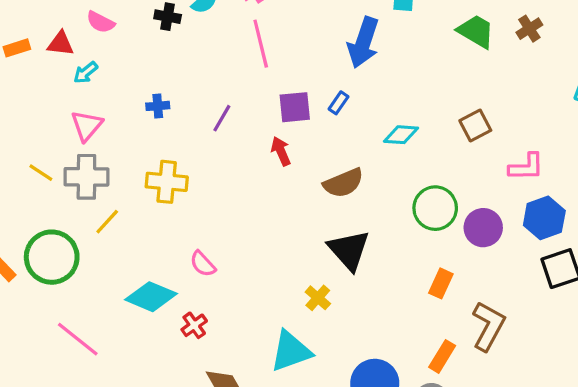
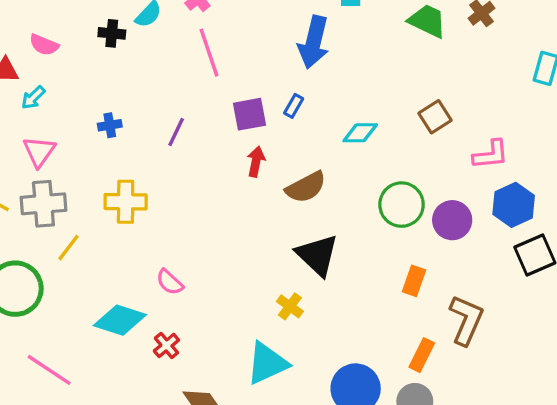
red arrow: (281, 151) -> (256, 162), moved, turned 40

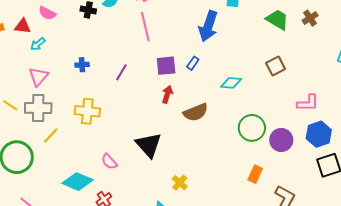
brown square: (435, 117) -> (276, 66), moved
black triangle: (317, 255) -> (149, 145), moved

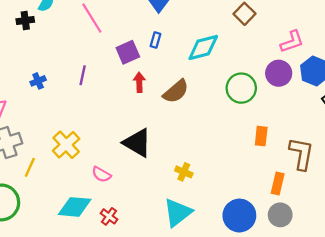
cyan diamond: (231, 83) -> (203, 47), size x1.4
yellow cross: (87, 111) -> (66, 145), moved, turned -30
purple circle: (281, 140) -> (279, 73), moved

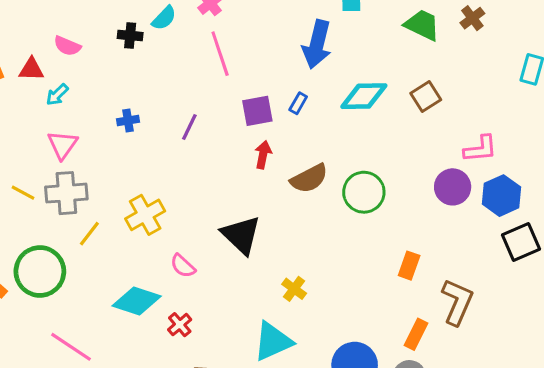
cyan diamond: (203, 47) -> (364, 96), moved
green circle: (241, 88) -> (364, 192), moved

